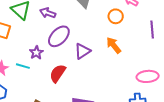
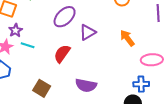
orange arrow: (114, 45) -> (127, 38), moved
purple star: (36, 53) -> (16, 30), moved

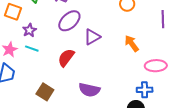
purple star: (16, 30) -> (29, 30), moved

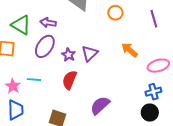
purple ellipse: (69, 21) -> (45, 46), moved
purple star: (29, 30) -> (68, 55), moved
purple semicircle: (89, 90) -> (100, 105), turned 140

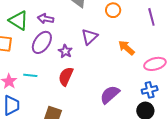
purple triangle: (90, 53) -> (90, 37), moved
purple semicircle: (100, 105) -> (110, 94), moved

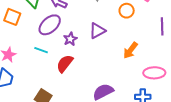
orange arrow: (126, 48) -> (130, 50), turned -108
cyan line: (30, 75) -> (41, 50), moved

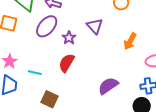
purple triangle: (97, 31) -> (95, 26), turned -36
cyan line: (41, 50) -> (35, 73), moved

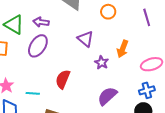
purple star: (69, 38) -> (102, 63), moved

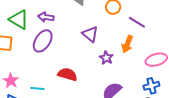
purple line: (147, 17) -> (137, 22), moved, turned -42
red semicircle: (63, 79) -> (67, 74), turned 84

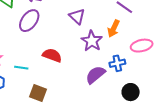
purple star: (106, 58) -> (92, 41), size x1.5
blue cross: (151, 86) -> (117, 63), moved

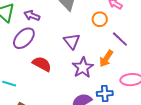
red semicircle: (52, 55) -> (42, 64), moved

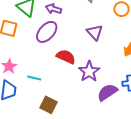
purple star: (83, 68) -> (89, 71), moved

